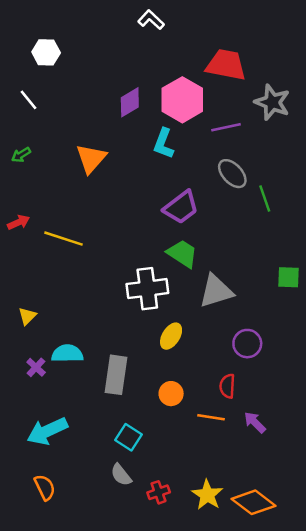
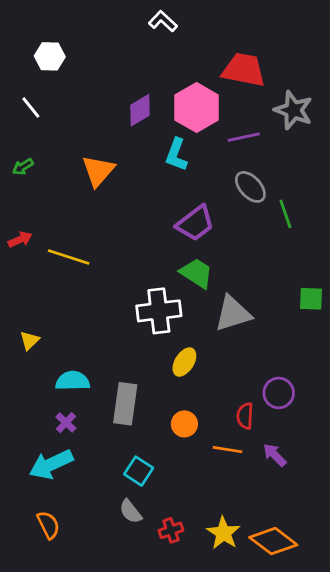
purple circle: (247, 344) -> (279, 393), moved
purple cross: (36, 367) -> (66, 423), moved

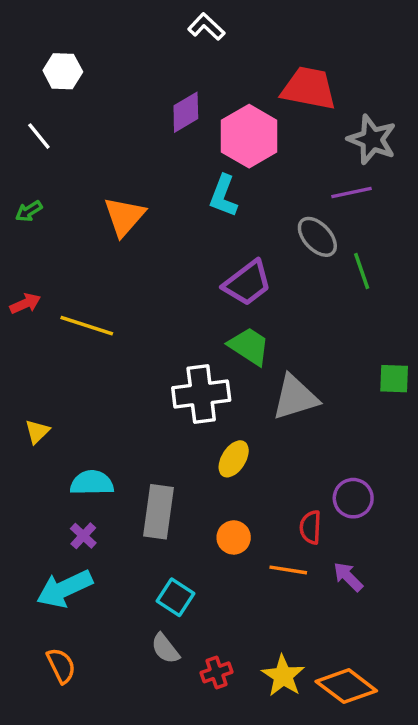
purple diamond: (140, 110) -> (186, 112), moved
purple line: (244, 137) -> (351, 192), moved

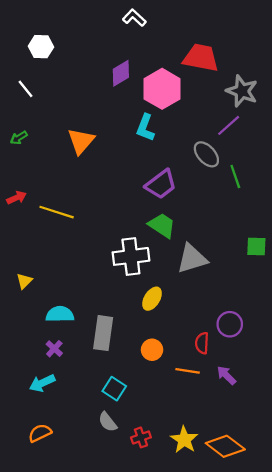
purple line: (351, 192) -> (229, 125), turned -30
cyan arrow: (65, 589) -> (42, 383), size x0.7
orange semicircle: (61, 666) -> (40, 433), turned -90

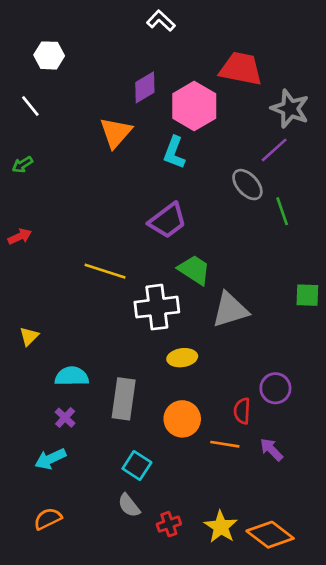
orange triangle: (81, 141) -> (116, 133), moved
purple trapezoid: (161, 184) -> (168, 221), moved
yellow line: (57, 212) -> (105, 271), moved
yellow ellipse: (152, 299) -> (182, 358), turned 50
orange circle: (152, 350) -> (182, 419), size x1.4

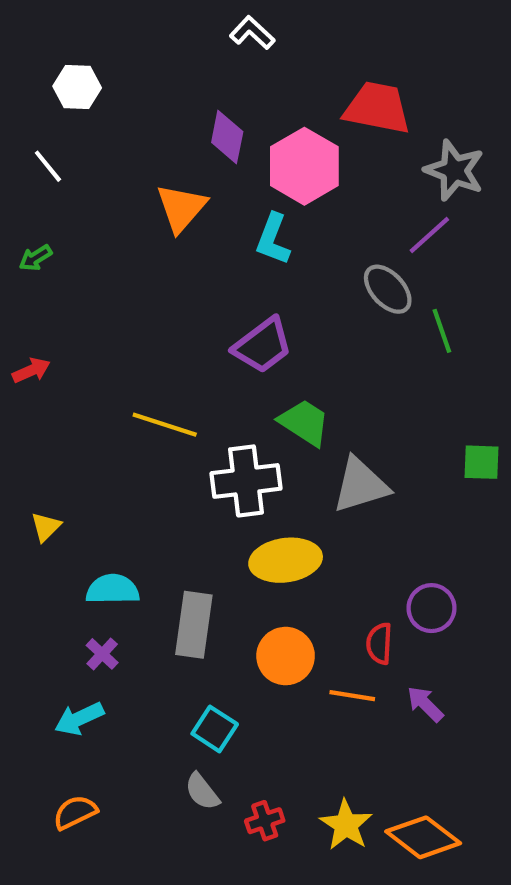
purple diamond: (145, 87) -> (227, 137), turned -48
yellow ellipse: (182, 358) -> (286, 560), size x1.5

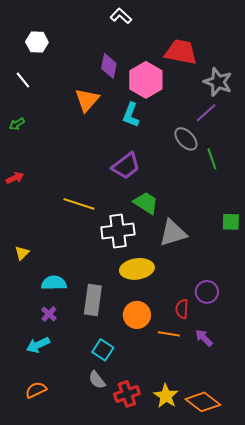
red cross: (265, 821) -> (127, 394), size x1.4

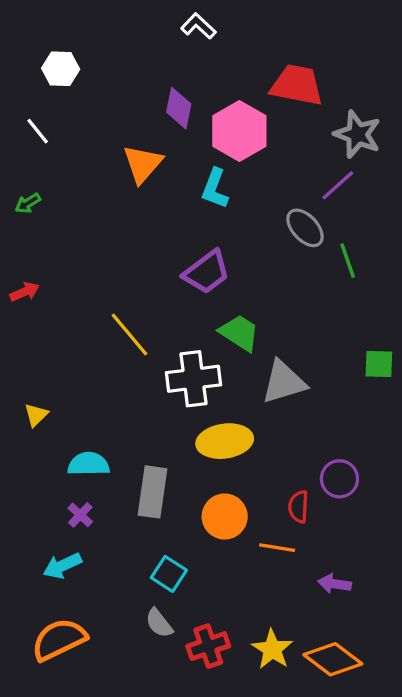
yellow line: (79, 204) -> (130, 334), turned 32
purple arrow: (204, 338) -> (335, 584), moved, turned -36
orange semicircle: (36, 390) -> (59, 640), size x1.6

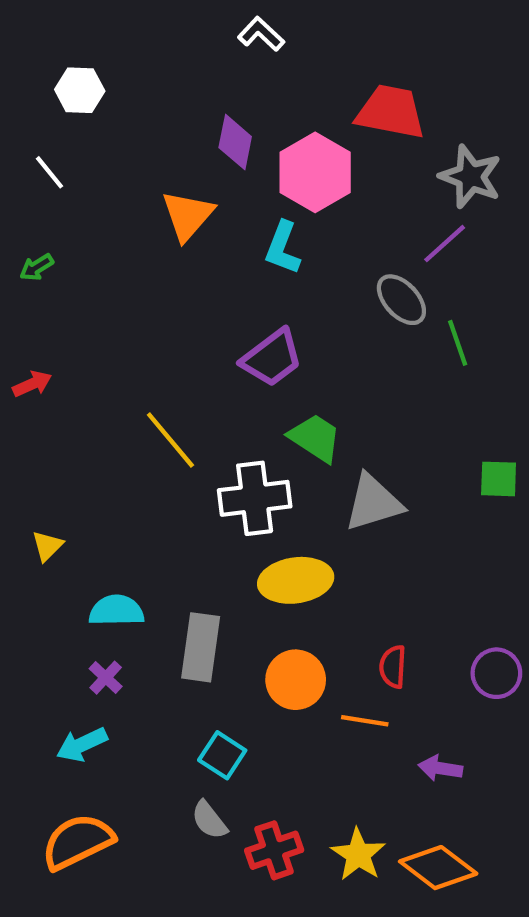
purple circle: (339, 479) -> (496, 673), moved

